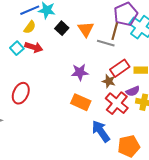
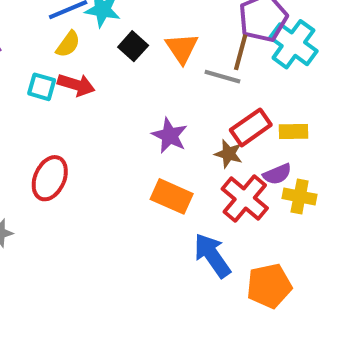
cyan square: (17, 48) -> (42, 87), turned -32
purple star: (80, 72) -> (170, 136), turned 30

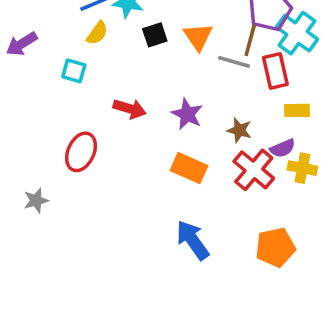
black square: (133, 46) -> (155, 35), turned 30
red arrow: (76, 85) -> (130, 109), moved
red rectangle: (251, 127) -> (275, 71), moved, turned -68
blue arrow: (212, 255) -> (193, 240), moved

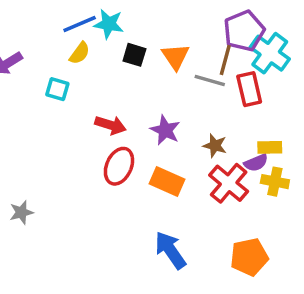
black square: (155, 35) -> (134, 55), turned 35
yellow rectangle: (297, 110) -> (270, 147), moved
red ellipse: (81, 152) -> (119, 166), moved

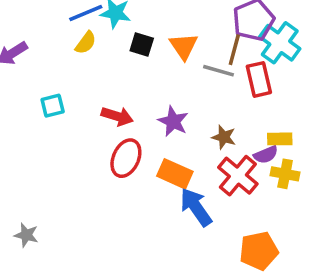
cyan square: (57, 89) -> (53, 106), moved, turned -30
gray star: (21, 212) -> (26, 235), moved, turned 30
blue arrow: (170, 250) -> (196, 207), moved

